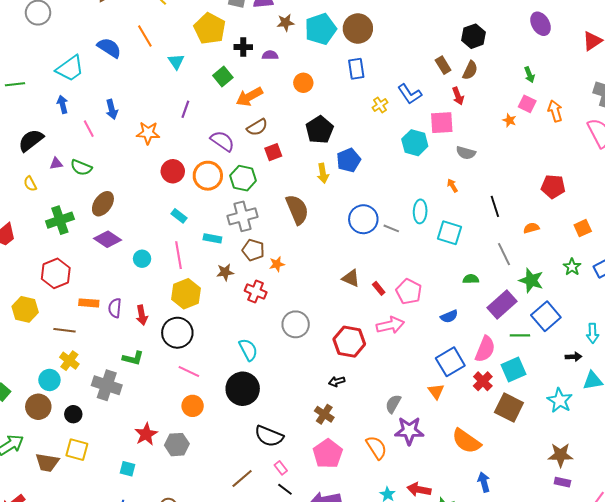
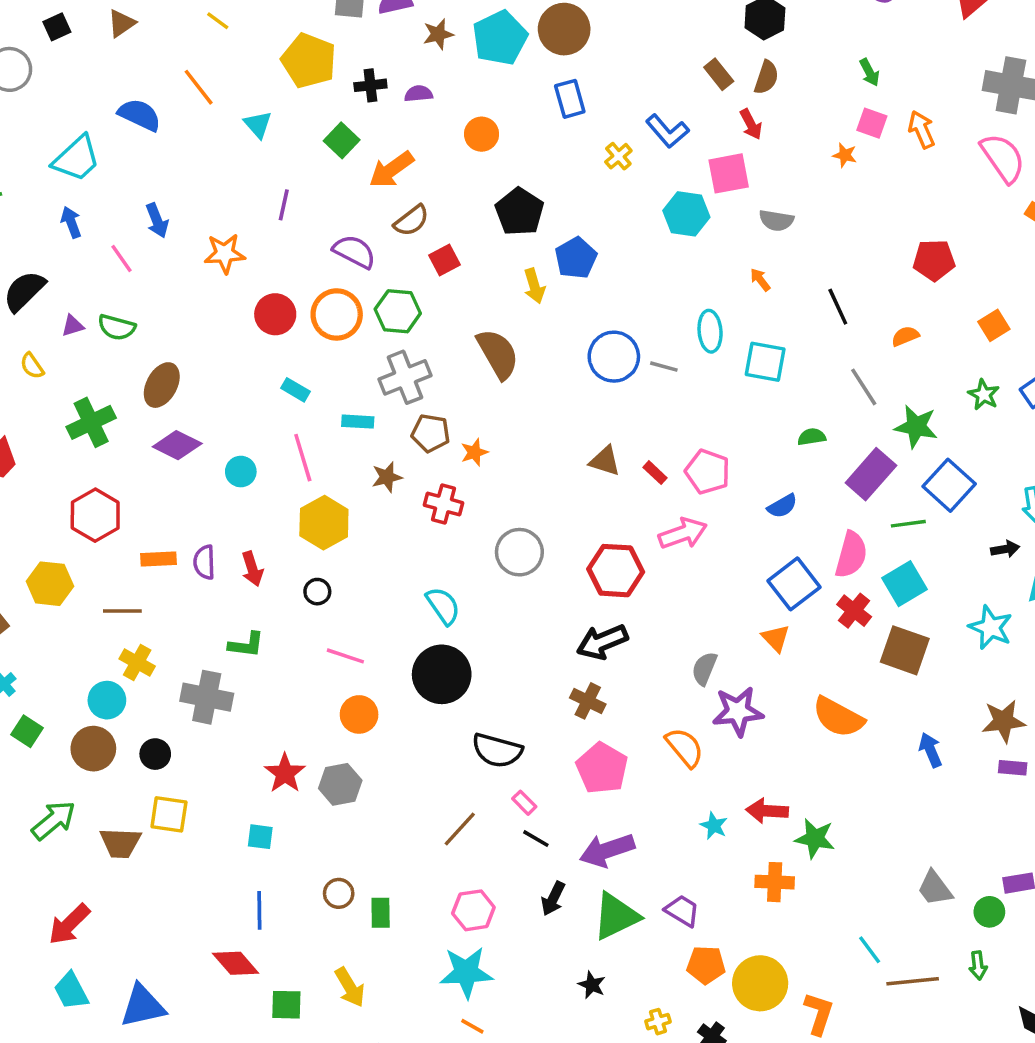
black circle: (177, 333) -> (317, 592), size x0.5
black arrow: (337, 381) -> (602, 642), size x1.8
blue arrow: (484, 482) -> (930, 750), moved

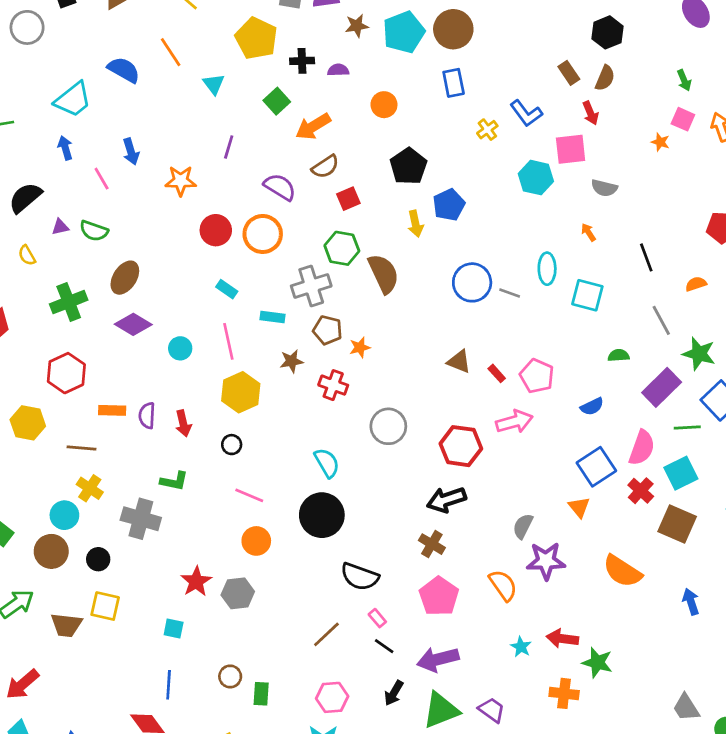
green hexagon: (398, 311) -> (342, 248), moved

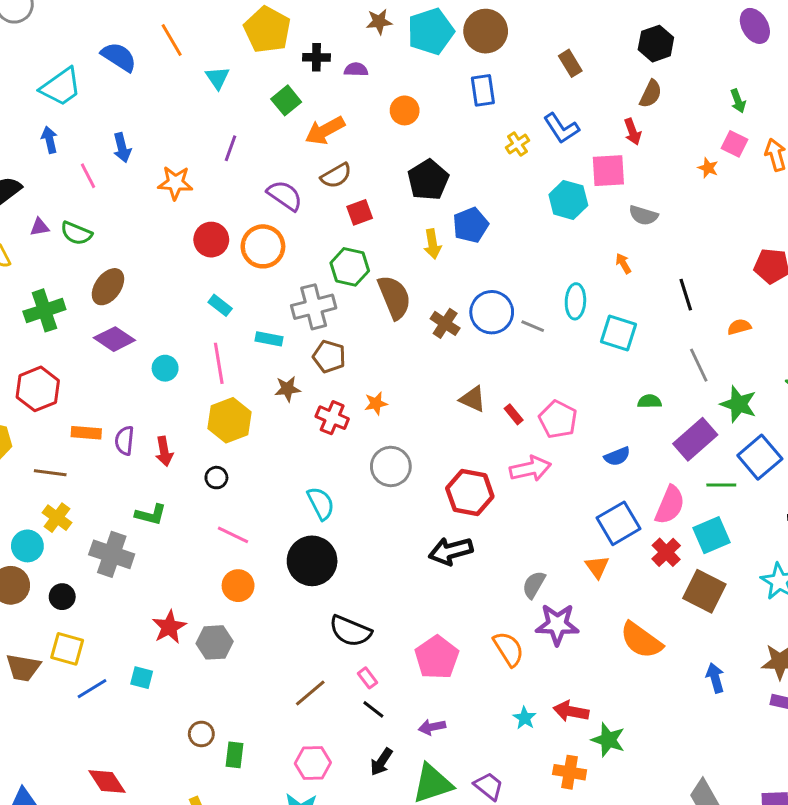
brown rectangle: (569, 73) -> (570, 63), moved
orange star: (360, 347) -> (376, 403), moved
brown cross: (432, 544) -> (445, 323), moved
purple arrow: (438, 659) -> (432, 727), size x0.6
blue line: (169, 685) -> (92, 689), moved, turned 52

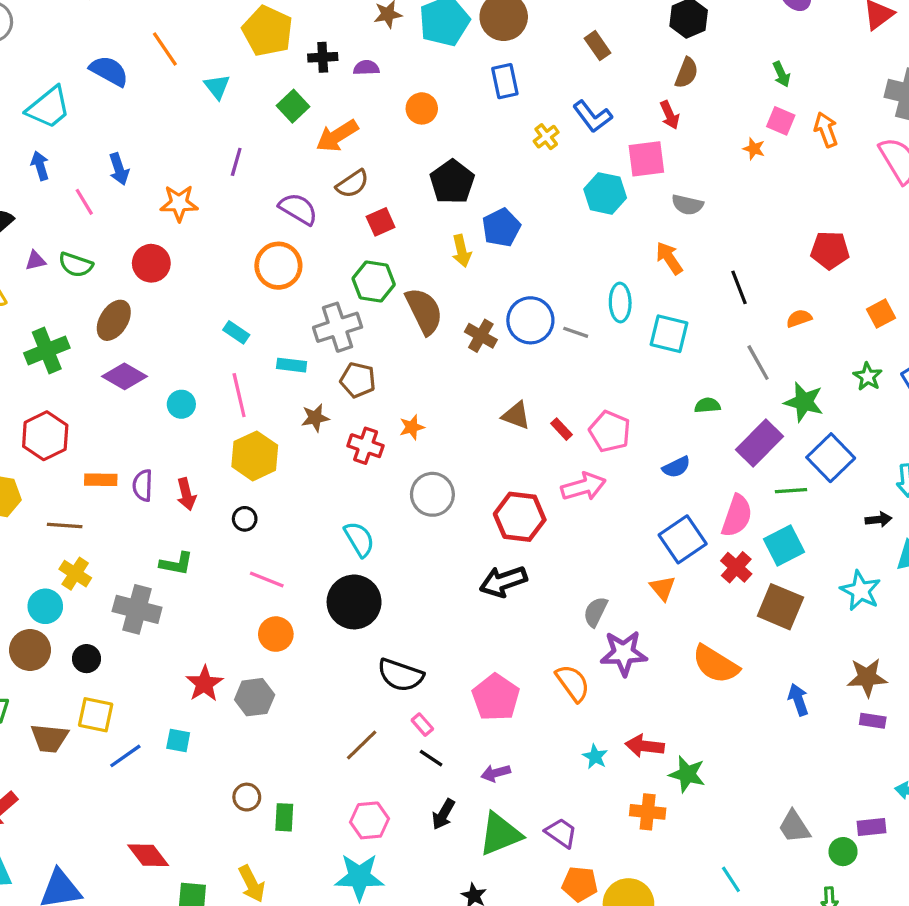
red circle: (211, 240) -> (151, 263), moved
orange arrow: (623, 263) -> (669, 258), size x1.5

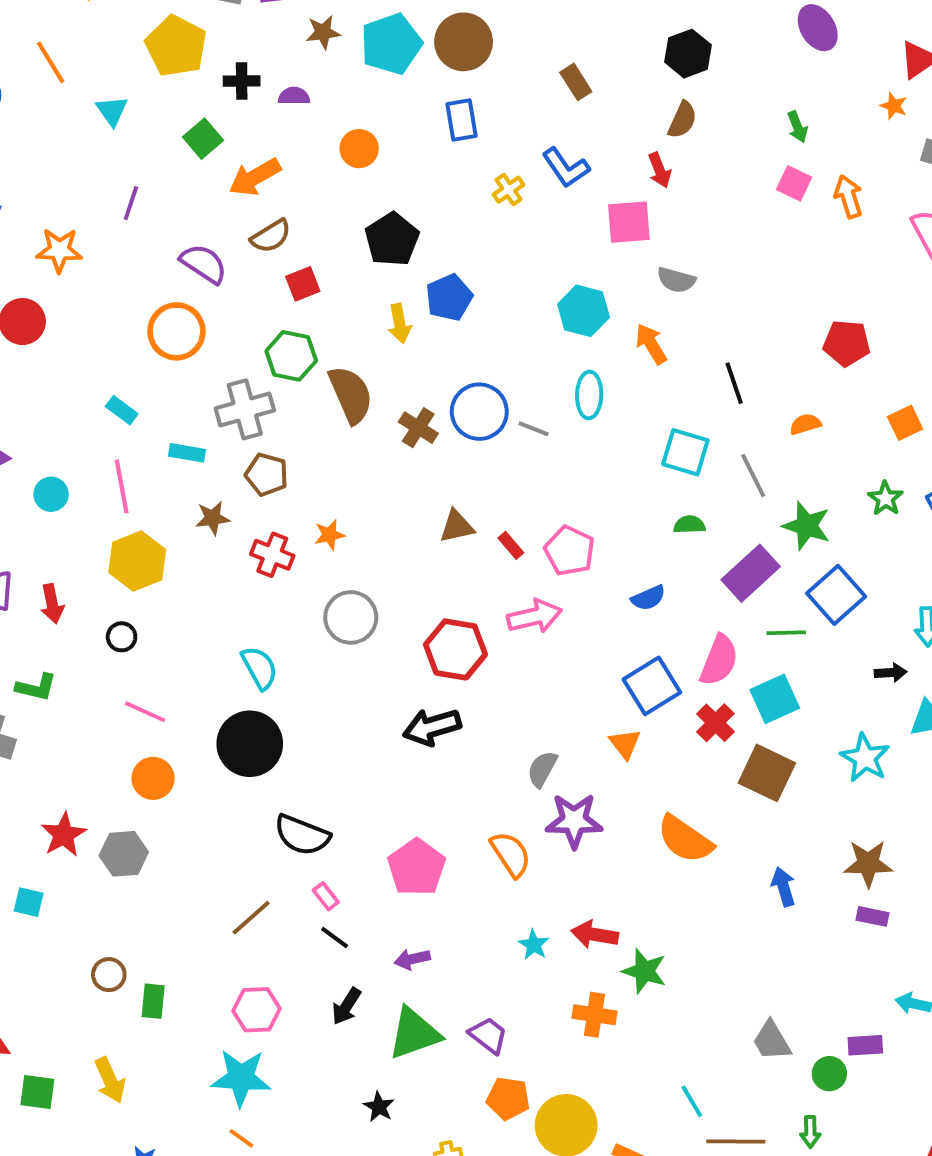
orange star: (754, 149) -> (894, 106), moved
cyan hexagon: (605, 193) -> (584, 311), moved
cyan square: (669, 334) -> (685, 452), moved
brown triangle: (516, 415) -> (457, 526), turned -36

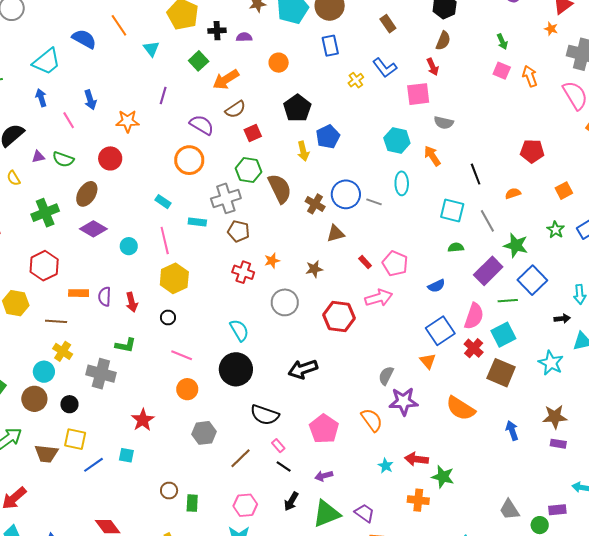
brown star: (213, 518) -> (314, 269), moved
brown triangle: (457, 526) -> (336, 234), moved
black arrow: (432, 727) -> (303, 369), moved
gray hexagon: (124, 854) -> (204, 433), moved

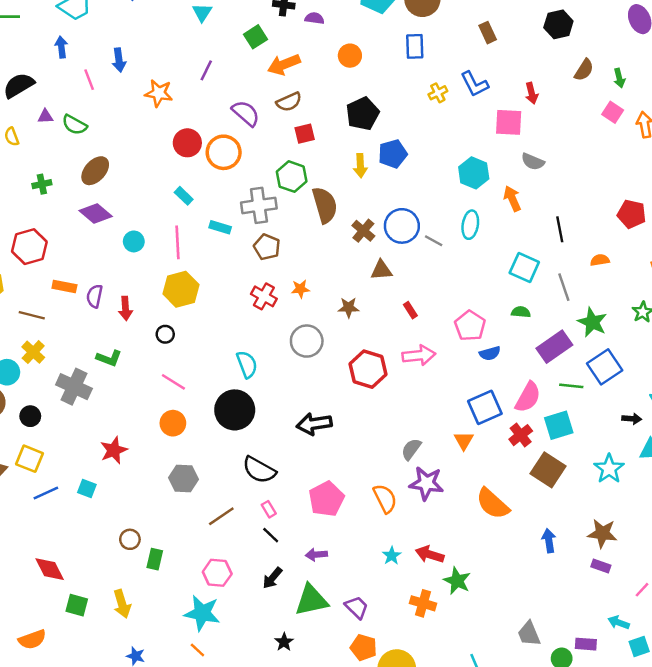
brown semicircle: (443, 41) -> (584, 70), moved
red circle: (110, 158) -> (187, 143), moved
green cross: (45, 213) -> (42, 184), size x0.6
pink pentagon: (395, 264) -> (470, 326), moved

